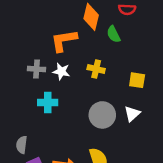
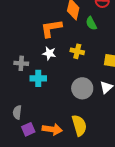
gray cross: (36, 69) -> (21, 63), moved

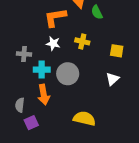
gray circle: (82, 88) -> (68, 74), moved
yellow semicircle: (79, 125) -> (84, 119), turned -60
orange arrow: (52, 129) -> (44, 95), moved, turned 72

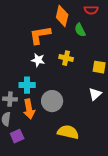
gray cross: (24, 54) -> (10, 99), moved
gray circle: (68, 74) -> (52, 101), moved

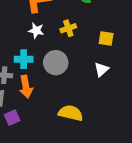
yellow cross: (66, 58) -> (68, 28), turned -32
gray circle: (52, 101) -> (56, 63), moved

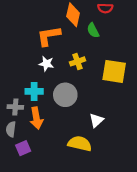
yellow square: (106, 39) -> (114, 71), size x1.6
white triangle: (102, 69) -> (96, 120), moved

